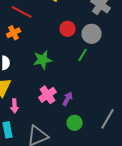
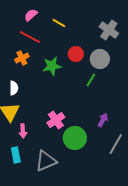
green star: (43, 60) -> (52, 66), moved
purple arrow: (68, 99) -> (103, 120), moved
green circle: (75, 123) -> (75, 138), moved, size x1.5

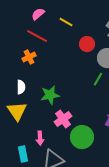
red circle: (76, 54) -> (87, 44), moved
green star: (52, 66) -> (50, 95), moved
pink arrow: (23, 131) -> (40, 138), moved

